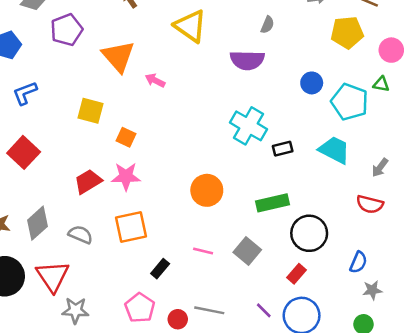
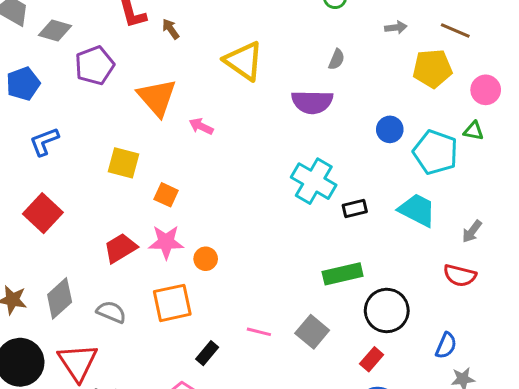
orange circle: (207, 190) -> (206, 259), moved, size x0.6

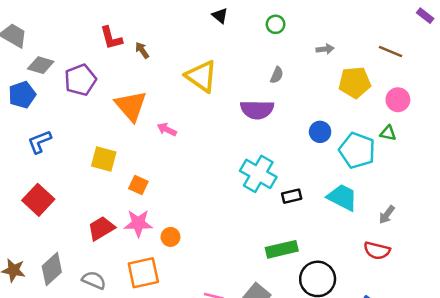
gray diamond: (55, 30) -> (41, 65), moved
brown line: (455, 30) -> (390, 52), moved

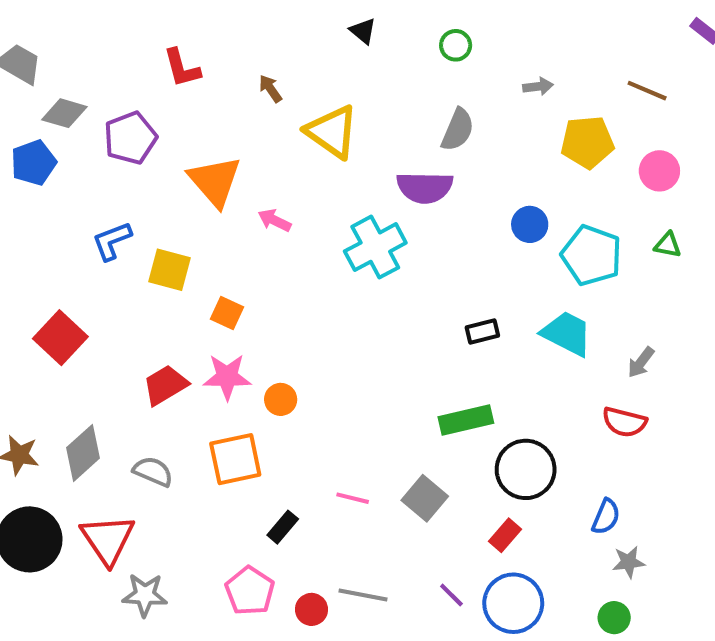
brown arrow: (142, 50) -> (270, 89), moved
gray semicircle: (277, 75) -> (458, 130), size x1.5
green triangle: (388, 133) -> (668, 245), moved
blue L-shape: (39, 142) -> (112, 241), moved
cyan cross: (258, 174) -> (375, 247), moved, turned 32

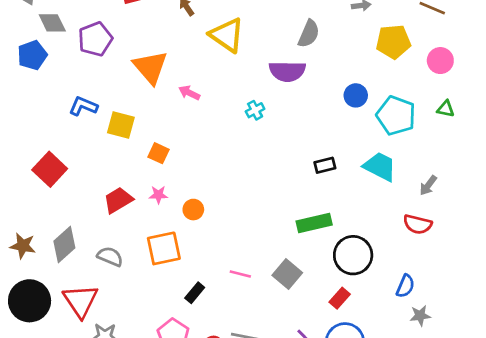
gray diamond: (64, 113) -> (52, 23), turned 48
blue L-shape: (112, 241) -> (83, 106), turned 44
cyan cross: (375, 247) -> (255, 110), size x0.5
pink star: (227, 377) -> (158, 195), size x0.6

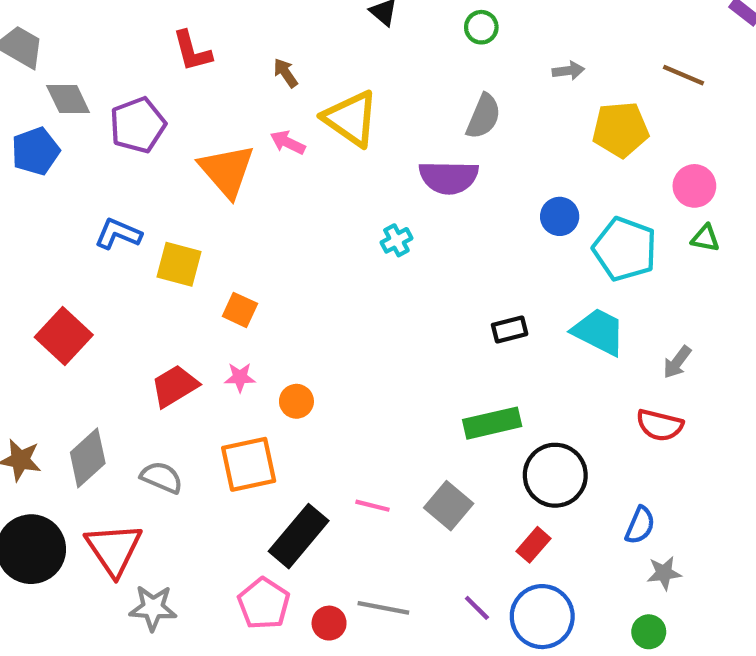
pink circle: (440, 61) -> (694, 186), moved
pink arrow: (189, 93) -> (288, 142), moved
black rectangle: (195, 293) -> (299, 536), size x1.8

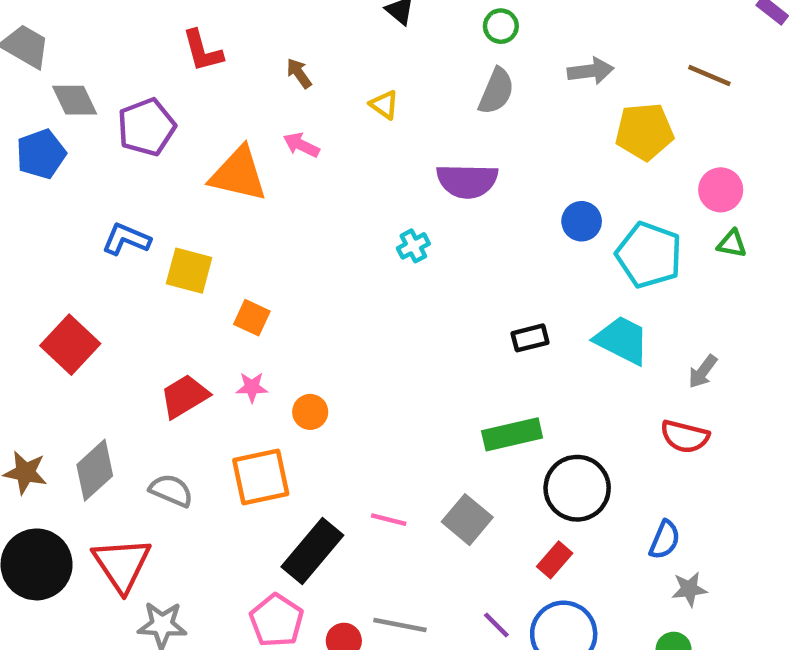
gray arrow: (568, 71) -> (591, 71), size x1.4
gray semicircle: (483, 116) -> (496, 91), moved
yellow triangle: (351, 119) -> (384, 105), moved, size x0.5
orange triangle: (227, 171) -> (238, 174), turned -36

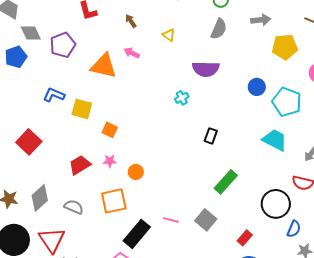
black rectangle: (530, 338) -> (211, 136), moved, turned -56
green rectangle: (512, 434) -> (226, 182), turned -35
black circle: (577, 488) -> (276, 204), moved

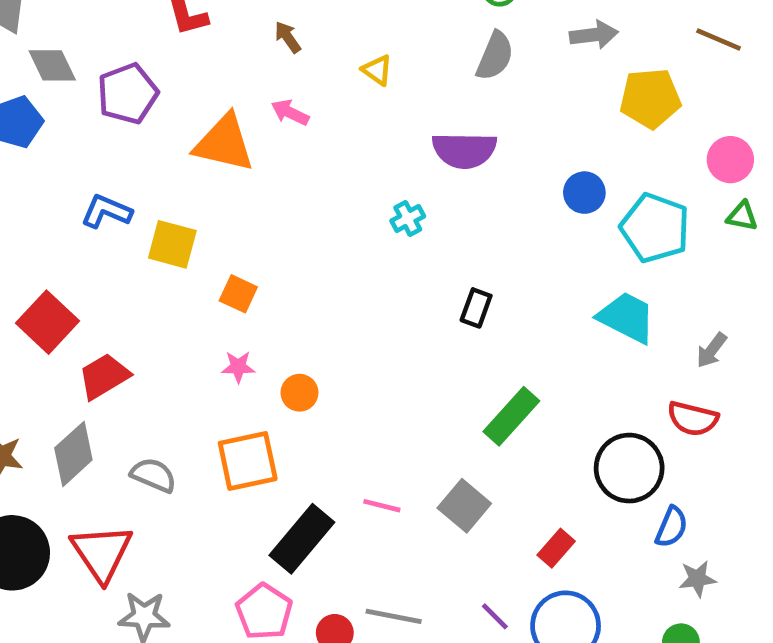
red trapezoid: (80, 165) -> (104, 376), moved

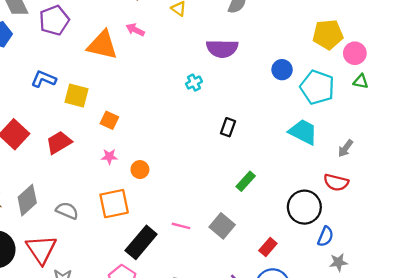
yellow pentagon: (650, 98) -> (328, 34), moved
red trapezoid: (104, 376) -> (59, 143), moved
green rectangle: (511, 416) -> (246, 181), size x0.7

